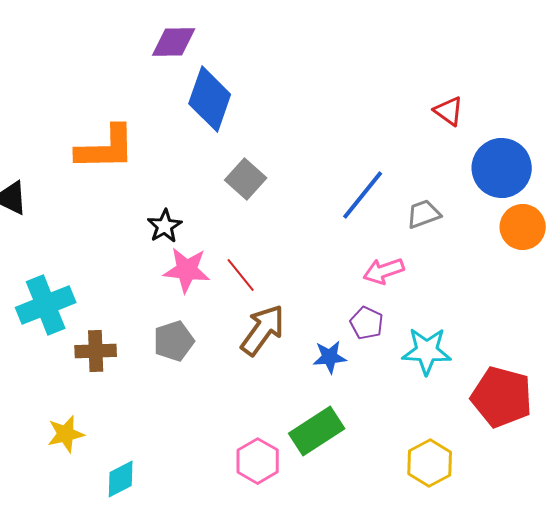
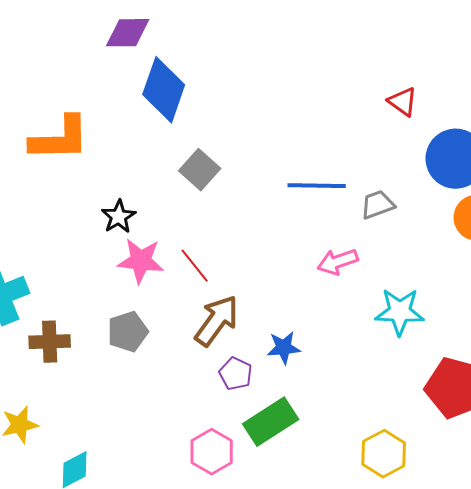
blue line: (363, 195) -> (317, 186), turned 52
purple pentagon: (367, 323) -> (236, 374), moved
cyan star: (427, 351) -> (400, 312), moved

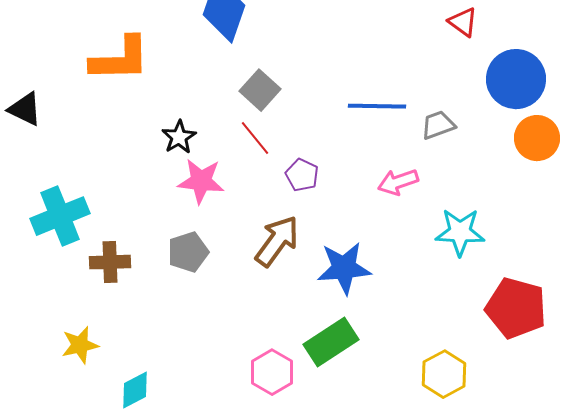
red line: (195, 266) -> (255, 138), moved
blue star: (284, 348) -> (344, 268), size x1.6
purple pentagon: (236, 374) -> (302, 175), moved

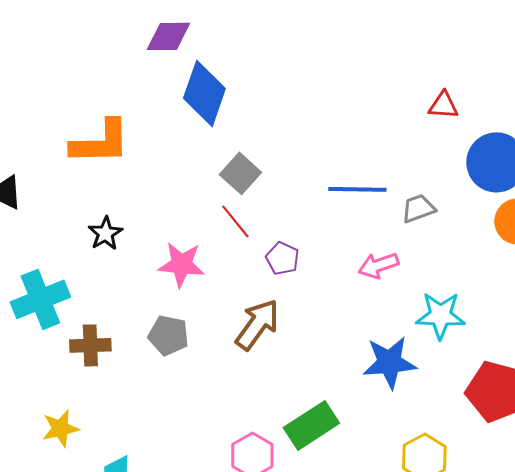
red triangle: (463, 22) -> (443, 105), turned -32
black star: (179, 137) -> (105, 233), moved
gray pentagon: (188, 252) -> (168, 335), turned 30
blue star: (344, 268) -> (389, 362), moved

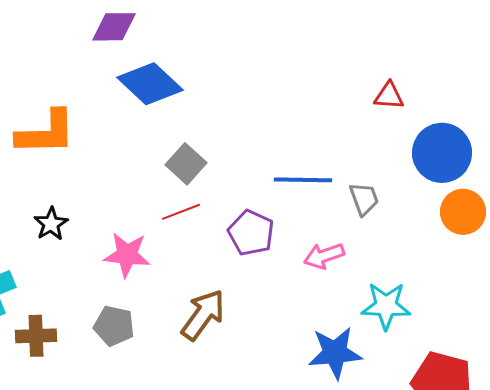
blue diamond: (204, 93) -> (150, 84), turned -66
gray trapezoid: (418, 208) -> (364, 199), turned 90
red line: (235, 221) -> (181, 212), turned -72
purple pentagon: (282, 258) -> (251, 233), moved, size x1.4

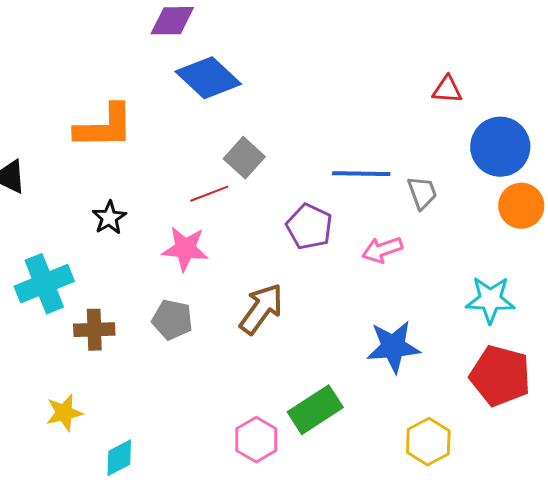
red line: (181, 212) -> (209, 194), moved
cyan star: (386, 306) -> (490, 300), moved

